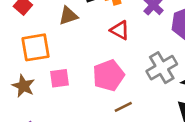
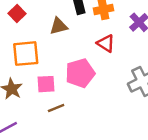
pink pentagon: (108, 75) -> (80, 73), moved
brown line: (123, 107) -> (56, 108), moved

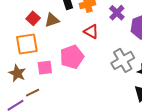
red square: (17, 14) -> (33, 18), moved
brown line: (56, 108) -> (33, 93), moved

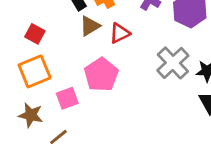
brown triangle: (52, 20) -> (90, 26), moved
red triangle: (91, 32) -> (120, 33), turned -42

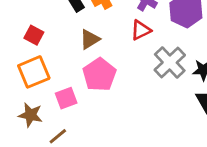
brown triangle: (90, 26) -> (90, 39), moved
red triangle: (120, 33) -> (141, 30), moved

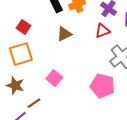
pink pentagon: (99, 75) -> (102, 86), moved, turned -30
pink square: (66, 98) -> (54, 78), moved, turned -35

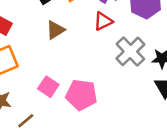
pink pentagon: (102, 86) -> (81, 95), moved

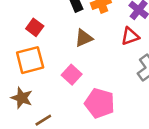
pink square: (48, 87) -> (72, 75), moved

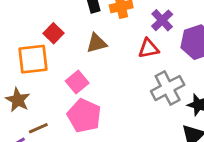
red square: (35, 27) -> (54, 33), moved
pink pentagon: (100, 103) -> (84, 116), moved

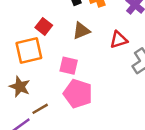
red triangle: (148, 48) -> (119, 40), moved
pink square: (77, 82) -> (69, 66), turned -30

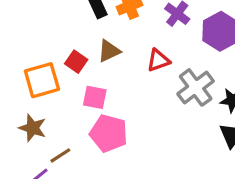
red square: (44, 26) -> (76, 62), moved

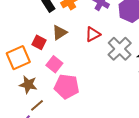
pink square: (95, 97) -> (54, 64), turned 35
brown star: (33, 128) -> (28, 85), moved

